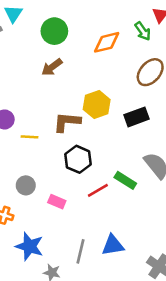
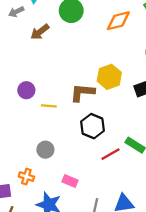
brown arrow: (52, 67) -> (40, 32), moved
pink rectangle: (57, 202) -> (70, 181), moved

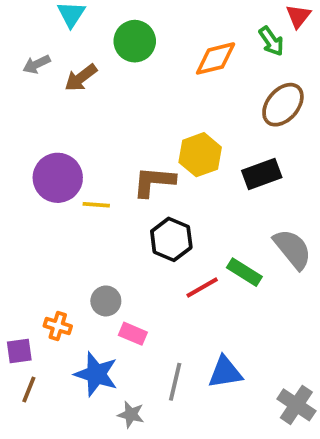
gray arrow: (16, 12) -> (37, 64), moved
purple circle: (26, 90) -> (58, 178), size x1.6
gray circle: (45, 150) -> (106, 301), moved

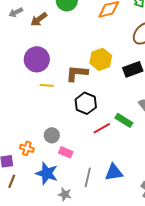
purple circle: (58, 178) -> (37, 59), moved

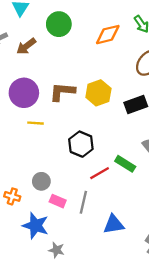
brown L-shape: (77, 73) -> (62, 92), moved
gray line: (88, 177) -> (83, 202), moved

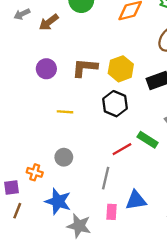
purple circle: (24, 93) -> (46, 69), size x0.7
yellow line: (36, 123) -> (65, 112), moved
black hexagon: (81, 144) -> (115, 104), moved
pink rectangle: (58, 201) -> (112, 212), moved, turned 70
gray star: (56, 250) -> (79, 226), size x1.5

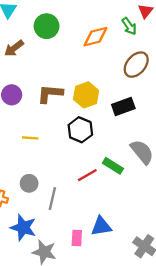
gray line: (106, 178) -> (52, 198), moved

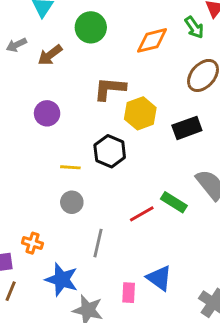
brown L-shape: (50, 94) -> (110, 89), moved
black hexagon: (80, 130) -> (110, 151), moved
gray circle: (29, 183) -> (72, 202), moved
blue triangle: (101, 226) -> (159, 278), turned 45

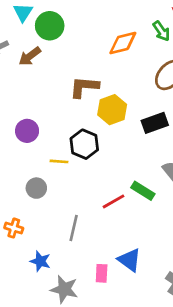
green circle: (91, 27) -> (50, 26), moved
purple circle: (47, 113) -> (27, 131), moved
yellow line: (70, 167) -> (59, 161), moved
gray circle: (72, 202) -> (36, 188), moved
blue star: (62, 279) -> (40, 261), size x0.7

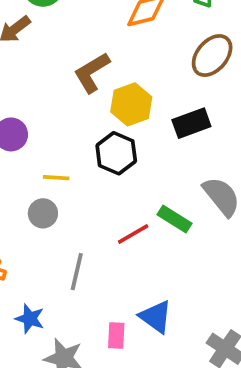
brown L-shape: (84, 87) -> (92, 72), turned -36
black hexagon: (84, 144) -> (116, 153), moved
gray circle: (36, 188) -> (43, 213), moved

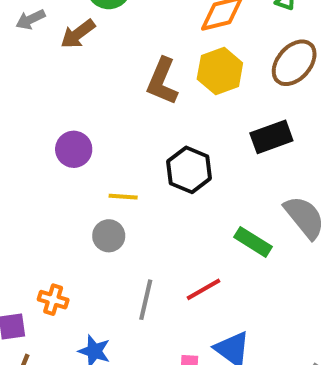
brown L-shape: (92, 72) -> (162, 81), turned -36
yellow hexagon: (131, 104) -> (220, 71), moved
red line: (133, 234) -> (203, 289), moved

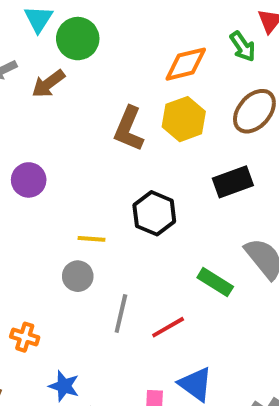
purple circle: (74, 149) -> (29, 180), moved
gray line: (146, 300) -> (121, 313), moved

